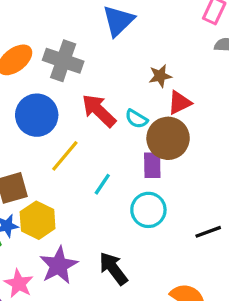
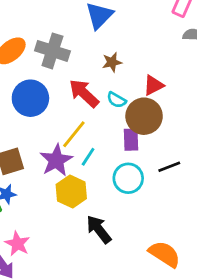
brown star: (160, 76) -> (112, 62), moved
yellow line: (65, 156) -> (74, 134), moved
yellow hexagon: (38, 220) -> (71, 192), moved
black line: (208, 232) -> (169, 167), moved
purple star: (59, 265) -> (56, 160), moved

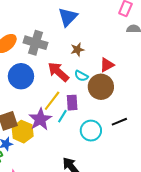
purple rectangle: (131, 140) -> (72, 103), moved
yellow hexagon: (71, 192) -> (23, 132), moved

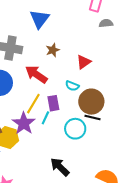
cyan semicircle: (81, 76) -> (72, 86), moved
brown circle: (101, 87) -> (91, 102), moved
black line: (119, 122) -> (92, 117), moved, turned 42

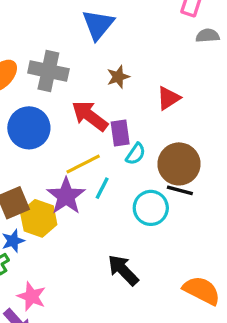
cyan semicircle: (72, 86) -> (136, 154), moved, turned -80
purple rectangle: (53, 103) -> (120, 133), moved
yellow line: (33, 104) -> (83, 164), turned 30

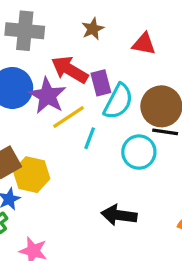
red triangle: (168, 98) -> (144, 44), turned 50
cyan semicircle: (136, 154) -> (118, 101), size x1.6
purple star: (66, 196) -> (47, 96), moved
black arrow: (123, 270) -> (119, 215), turned -32

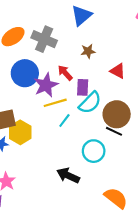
red arrow: (70, 70) -> (65, 73), size x0.7
cyan circle: (139, 152) -> (94, 151), moved

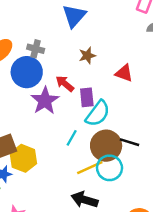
gray cross: (44, 39) -> (36, 49), size x0.6
blue circle: (25, 73) -> (27, 72), moved
yellow line: (55, 103) -> (90, 168), moved
brown circle: (117, 114) -> (106, 146), moved

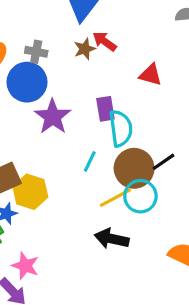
brown star: (87, 55) -> (85, 49), moved
red arrow: (65, 84) -> (105, 41), moved
cyan semicircle: (98, 114) -> (121, 128), turned -40
black line: (129, 142) -> (163, 162), turned -48

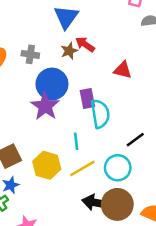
blue circle: (27, 82) -> (52, 84), moved
cyan line: (90, 162) -> (76, 141), turned -30
brown circle: (134, 168) -> (117, 204), moved
yellow hexagon: (30, 192) -> (47, 165), moved
yellow line: (115, 198) -> (82, 168), moved

